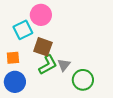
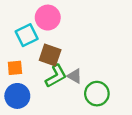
gray triangle: (64, 65) -> (75, 76), turned -40

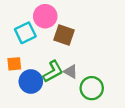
brown square: (50, 55) -> (64, 35), moved
blue circle: (17, 96) -> (31, 82), moved

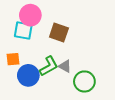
pink circle: (45, 16) -> (30, 15), moved
cyan square: (25, 33) -> (23, 30), turned 36

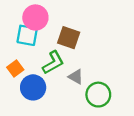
orange square: (13, 59) -> (15, 68), turned -32
green L-shape: (49, 66) -> (53, 63), moved

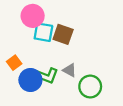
cyan square: (27, 35) -> (43, 32), moved
green L-shape: (53, 63) -> (47, 76), moved, turned 50

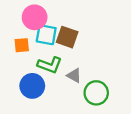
orange square: (14, 63) -> (22, 45), moved, turned 32
green L-shape: (47, 76) -> (50, 65), moved

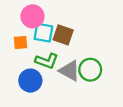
gray triangle: (74, 75) -> (70, 71), size x1.5
green circle: (96, 93) -> (90, 70), moved

